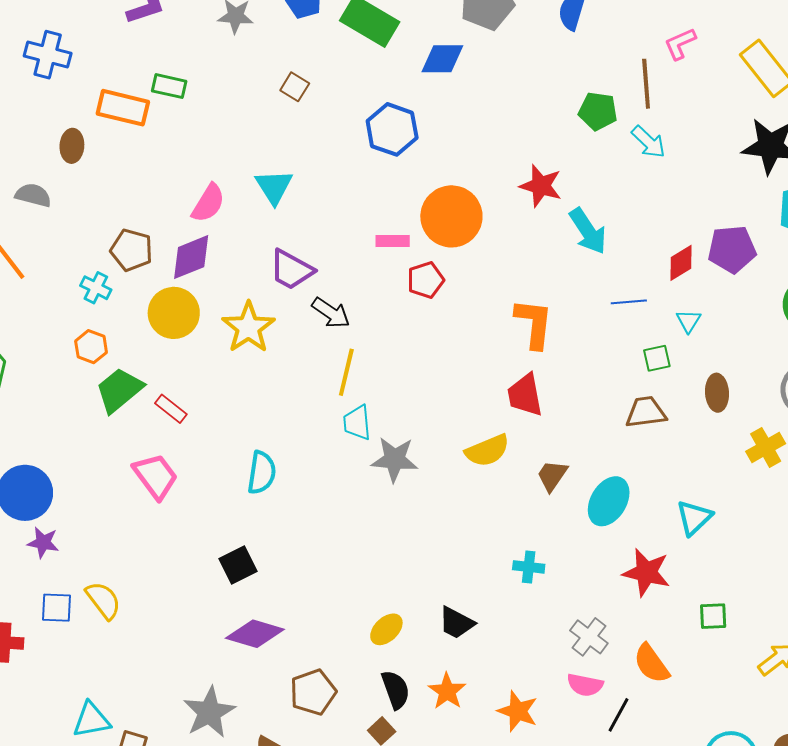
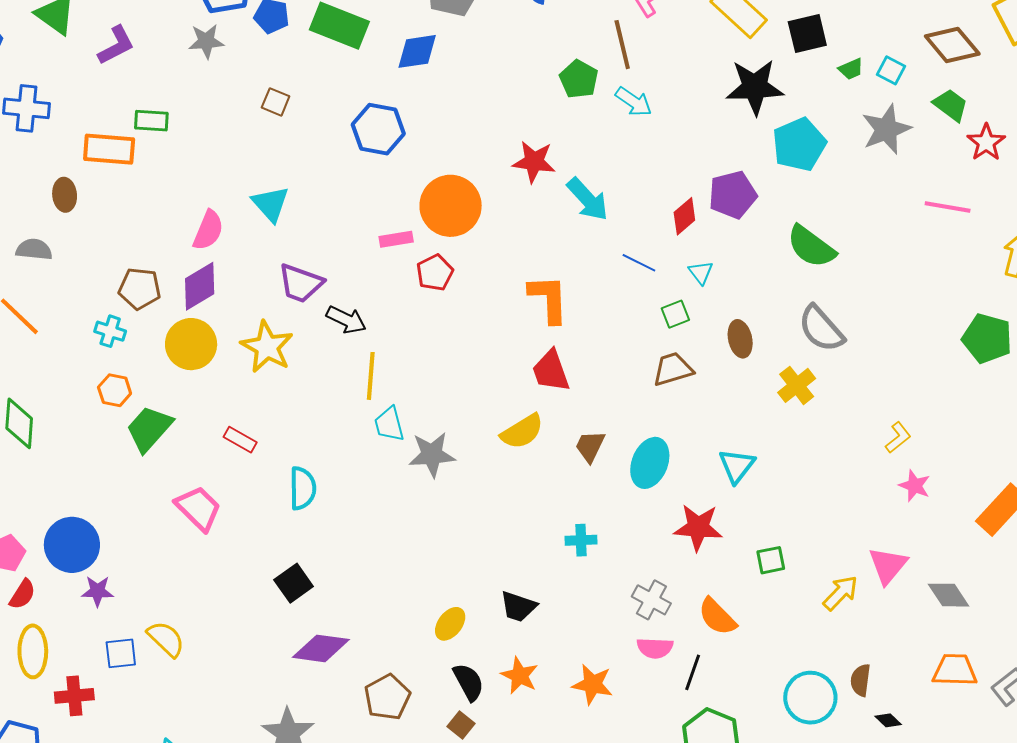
green pentagon: (598, 111) -> (579, 79), turned 30
blue line: (629, 302) -> (639, 263), turned 40
red rectangle: (171, 409) -> (240, 440), moved

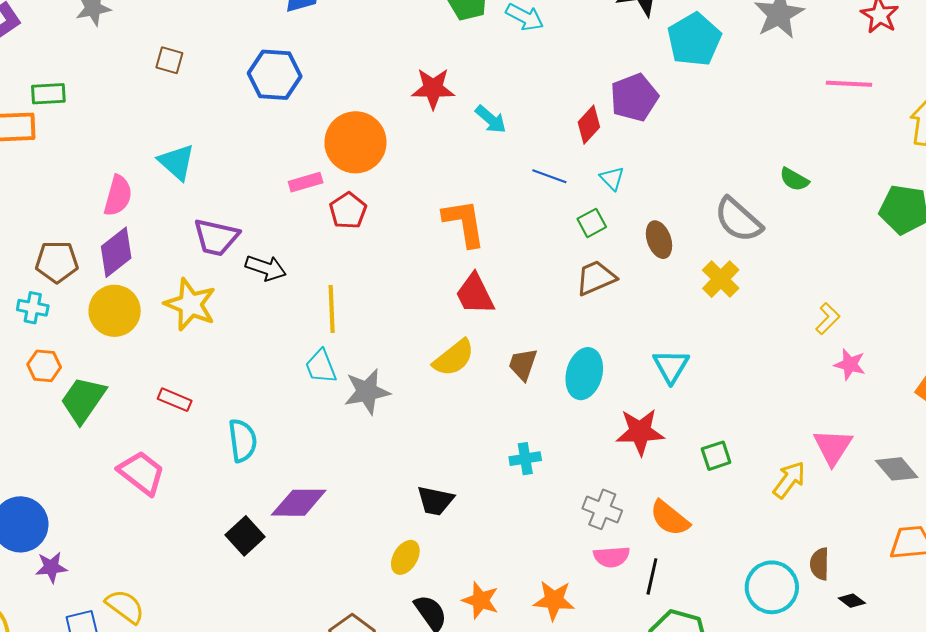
cyan arrow: (588, 199) -> (491, 119), size x0.7
green semicircle: (811, 247) -> (794, 179), moved, size x0.6
yellow line: (371, 376) -> (332, 309), moved
black trapezoid: (518, 607) -> (435, 501), moved
purple diamond: (321, 648) -> (299, 503), moved

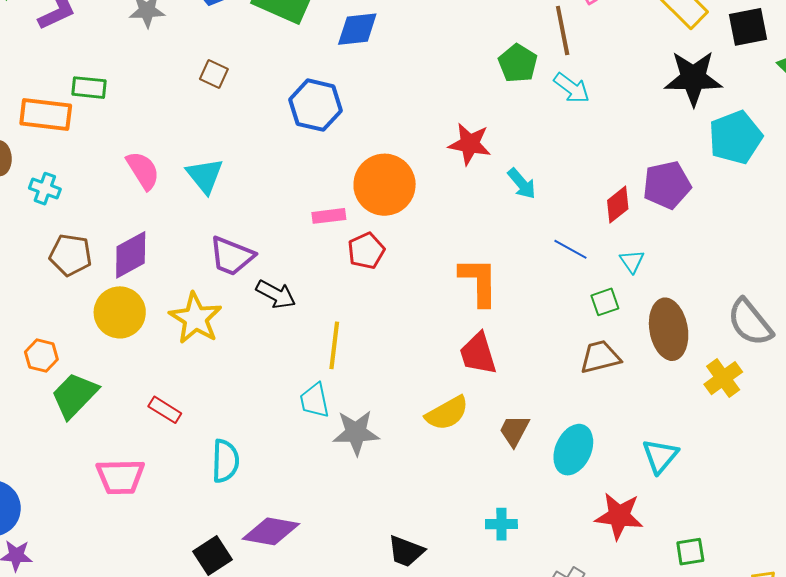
pink semicircle: (118, 196) -> (143, 170), moved, turned -57
brown ellipse: (659, 240) -> (669, 329), size x1.6
cyan cross: (33, 308) -> (45, 189), moved
pink trapezoid: (141, 473) -> (120, 477), turned 132

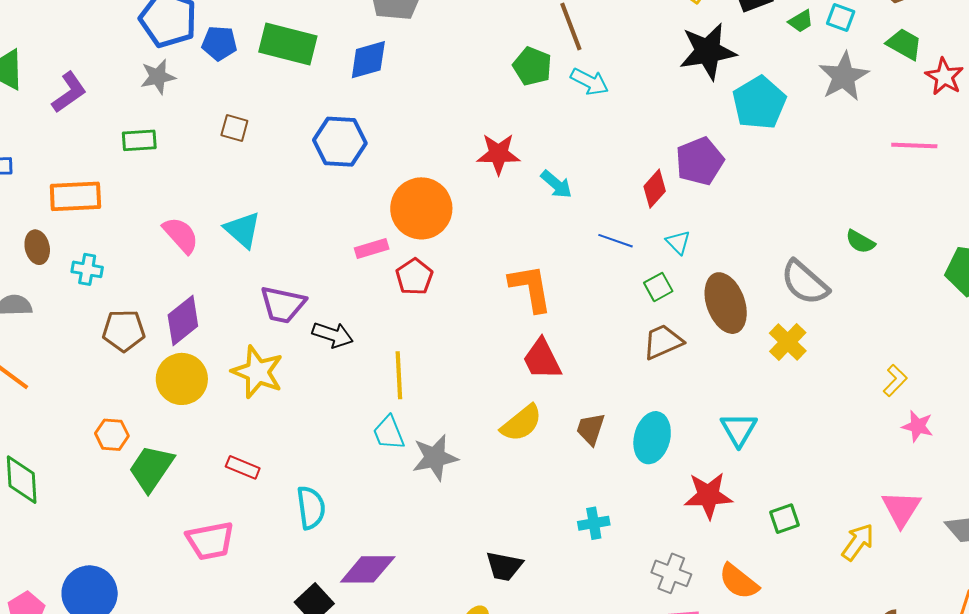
green rectangle: (89, 88) -> (139, 140), moved

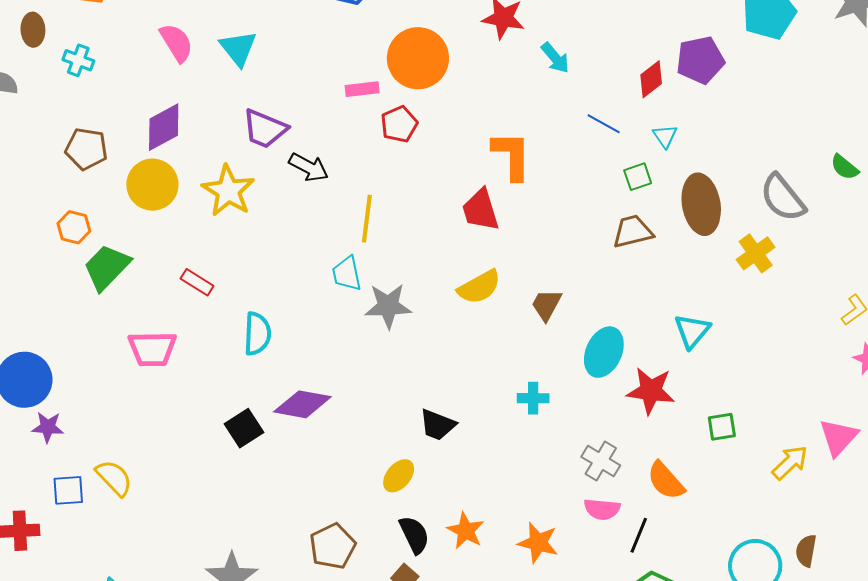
brown pentagon: (124, 331) -> (86, 149), moved
red trapezoid: (542, 359) -> (481, 210), moved
cyan ellipse: (652, 438) -> (604, 352), moved

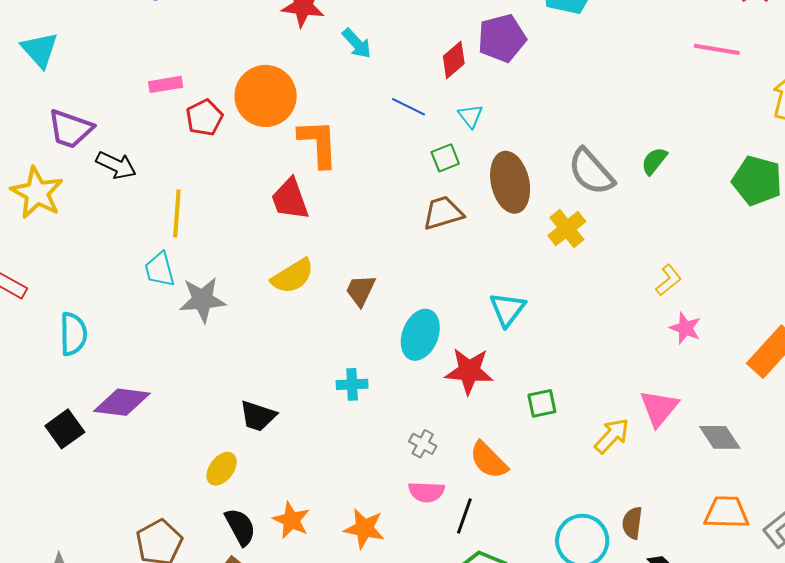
orange circle: (418, 58) -> (266, 96), moved
green semicircle: (845, 167) -> (654, 161), moved, turned 92
gray cross: (601, 461) -> (423, 444), size x0.7

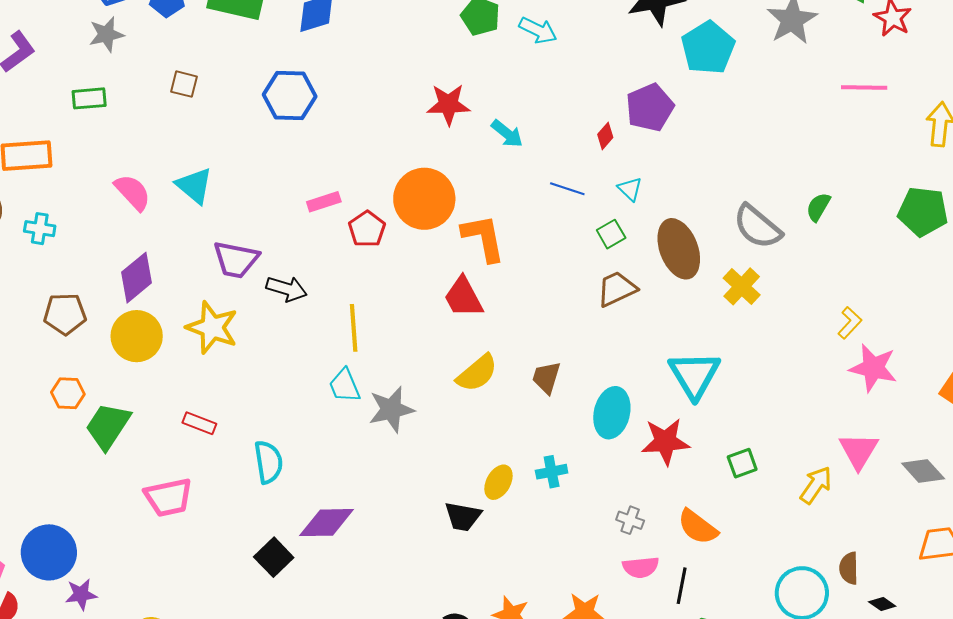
red diamond: (454, 60) -> (605, 136), size x0.7
cyan triangle: (507, 309) -> (694, 375), size x1.4
pink star: (685, 328) -> (873, 368), size x1.5
yellow ellipse: (222, 469) -> (498, 482), moved

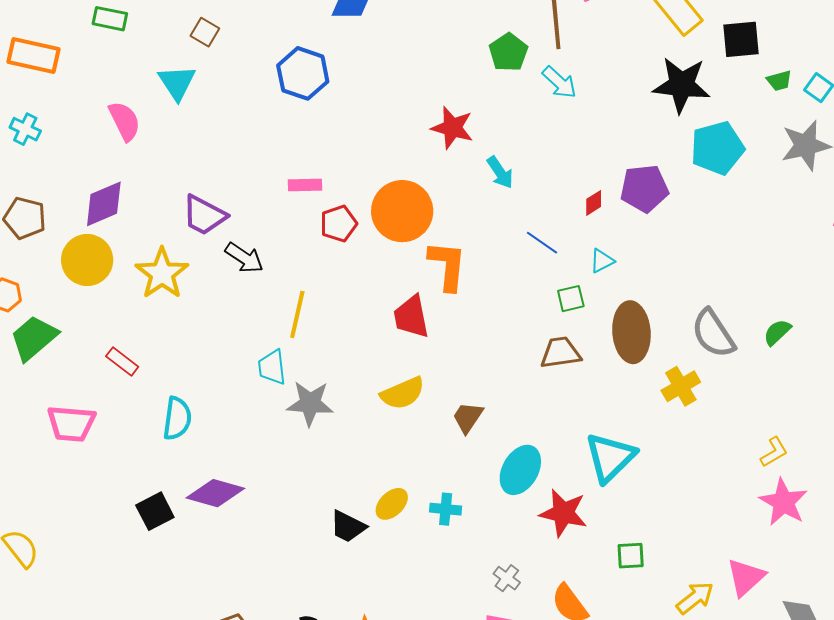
cyan triangle: (194, 186) -> (177, 83), moved
cyan triangle: (630, 189) -> (602, 261), turned 32

